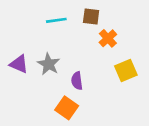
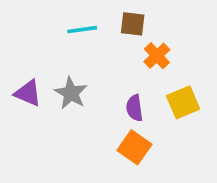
purple semicircle: (77, 81) -> (134, 108), moved
orange square: (67, 108) -> (134, 147), moved

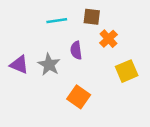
purple semicircle: (134, 108) -> (76, 50), moved
orange square: (134, 147) -> (79, 97), moved

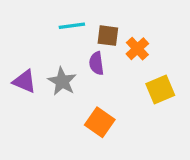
brown square: (92, 17) -> (108, 36), moved

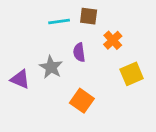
brown square: (108, 36) -> (89, 16), moved
purple triangle: (24, 81) -> (20, 79), moved

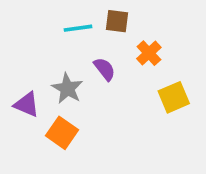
purple semicircle: (79, 52) -> (105, 69), turned 150
orange square: (82, 101) -> (62, 133), moved

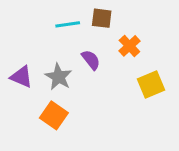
purple triangle: (27, 104) -> (21, 77), moved

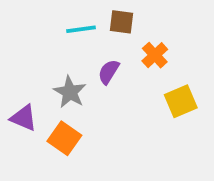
purple semicircle: (91, 60) -> (109, 72), turned -110
purple triangle: (21, 77) -> (24, 118), moved

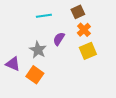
brown square: (122, 22) -> (78, 12), moved, turned -32
yellow square: (181, 101) -> (88, 51), moved

